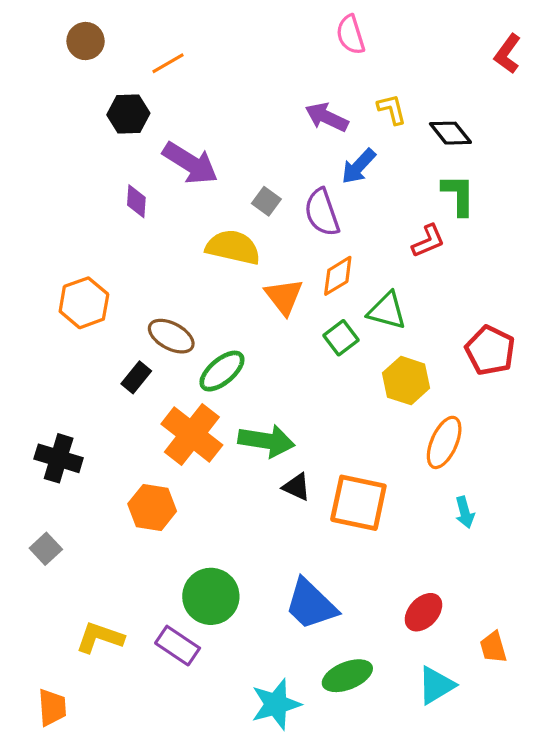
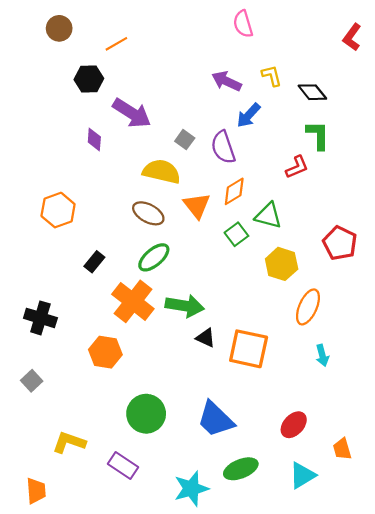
brown ellipse: (171, 336) -> (148, 213), moved
purple rectangle: (178, 646) -> (123, 465), moved

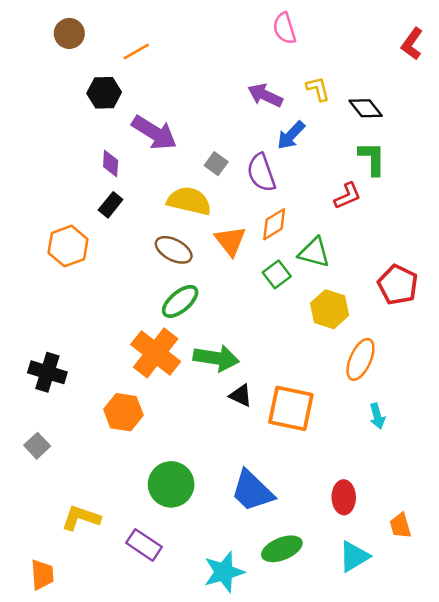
black rectangle: (94, 262) -> (111, 205), moved
red ellipse: (294, 425) -> (344, 497), turned -44

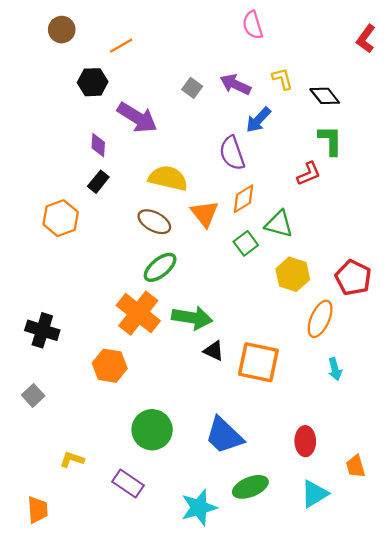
gray square: (216, 164) -> (192, 88), moved
red pentagon: (398, 285) -> (353, 278), moved
yellow L-shape: (81, 518) -> (72, 459), size x0.7

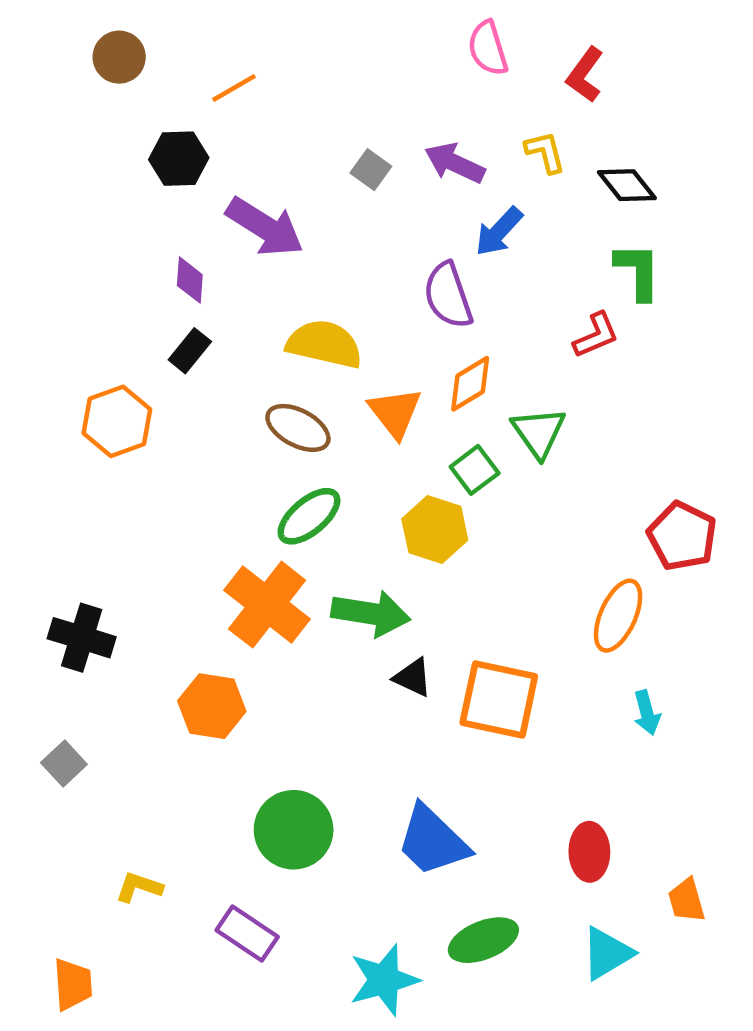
red L-shape: (366, 39) -> (585, 75), moved
green triangle: (279, 224) -> (539, 432), turned 40
yellow hexagon: (293, 274) -> (435, 529), moved

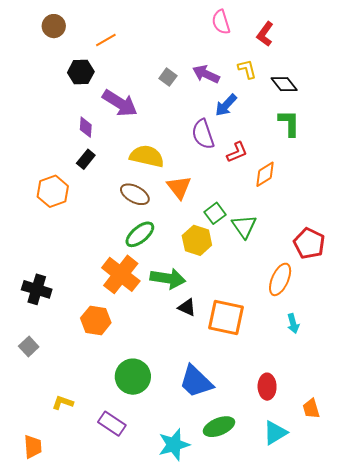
red L-shape: (596, 335) -> (237, 152), moved
orange diamond: (470, 384) -> (265, 174), moved
green triangle: (539, 432) -> (244, 226), moved

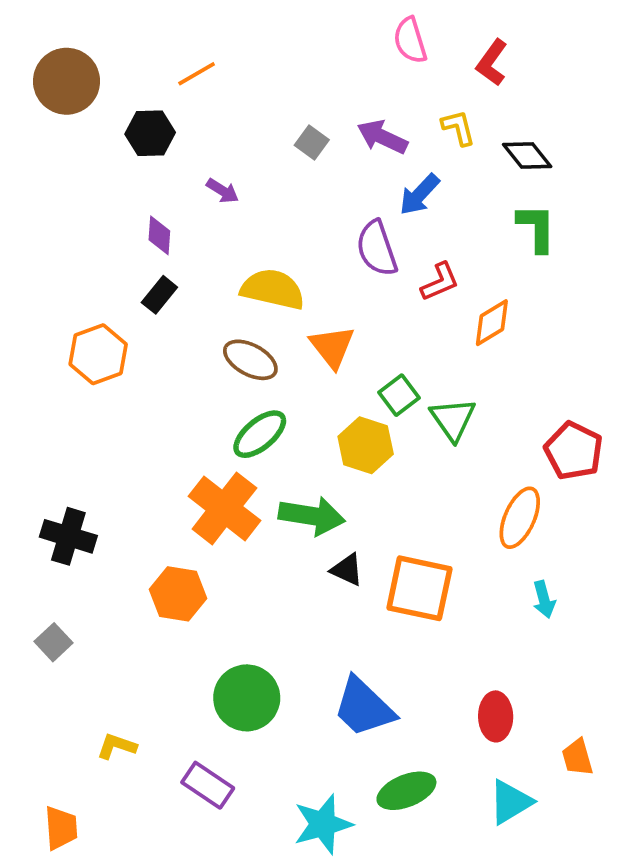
brown circle: (54, 26) -> (67, 81), moved, size x1.5
purple arrow: (120, 103) -> (223, 191), size x0.5

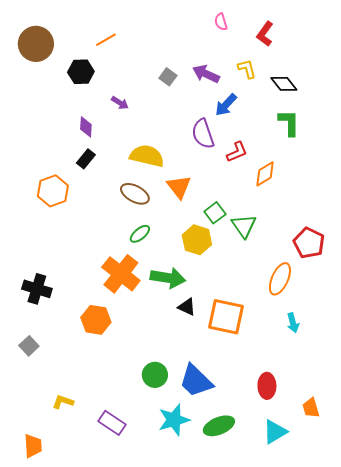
pink semicircle: (410, 40) -> (221, 22), size x0.7
green ellipse: (260, 434) -> (140, 234), size x0.7
green circle: (247, 698) -> (155, 375), moved, size x0.7
cyan star: (323, 824) -> (174, 420), moved

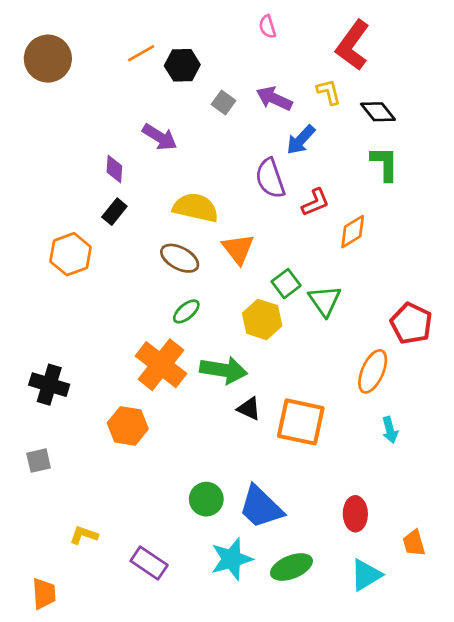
pink semicircle: (221, 22) -> (267, 27), moved
red L-shape: (265, 34) -> (353, 45), size x1.5
black hexagon: (81, 72) -> (182, 65), moved
purple arrow: (120, 103) -> (160, 137), size x1.5
gray square: (29, 346) -> (39, 461), turned 30

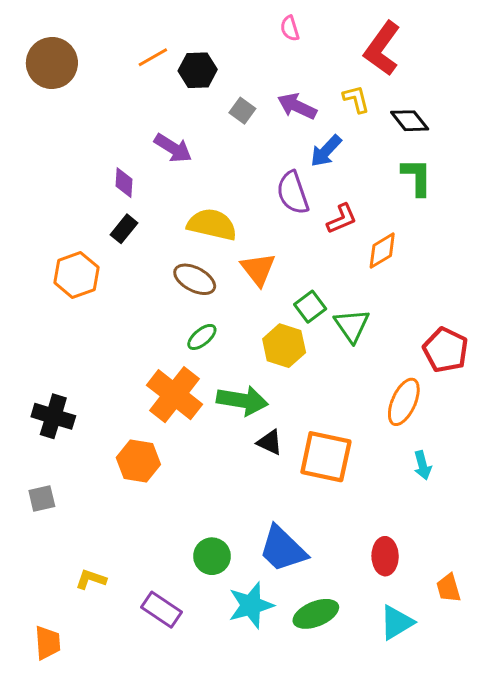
green circle: (206, 499) -> (212, 556), moved

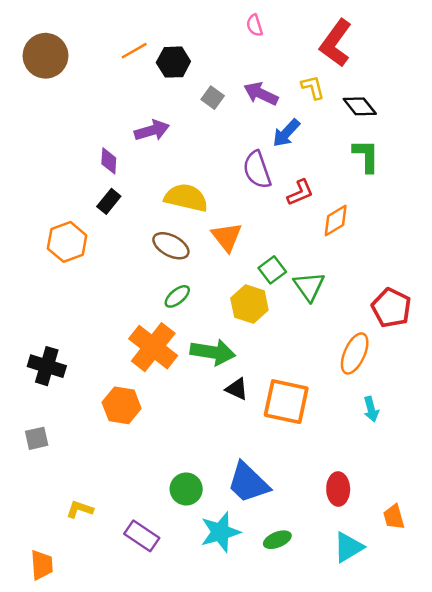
purple arrow: (173, 148) -> (152, 130), turned -48
green ellipse: (316, 614) -> (277, 540), size x0.7

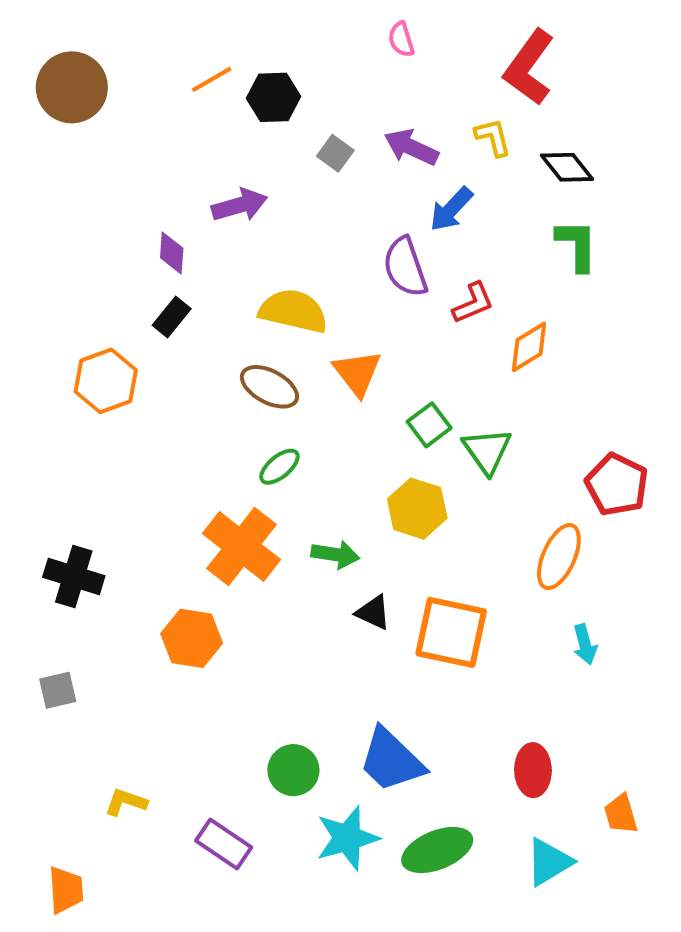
yellow hexagon: (249, 304) -> (417, 509), moved
green arrow: (213, 352) -> (335, 555), size x0.7
green ellipse: (277, 540) -> (437, 850), size x1.6

